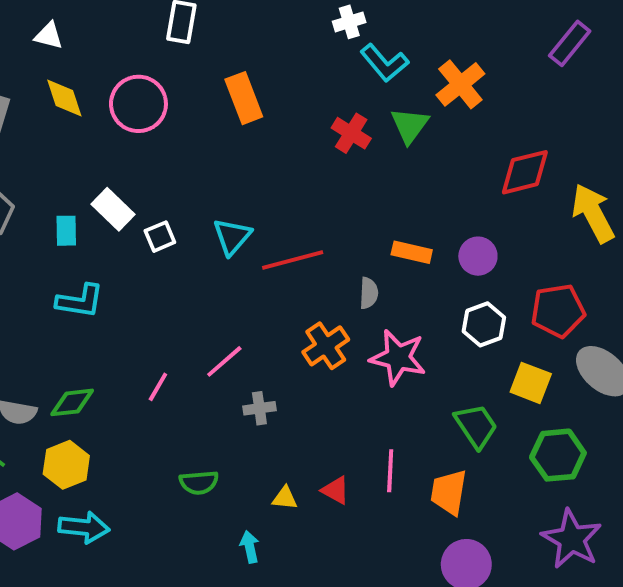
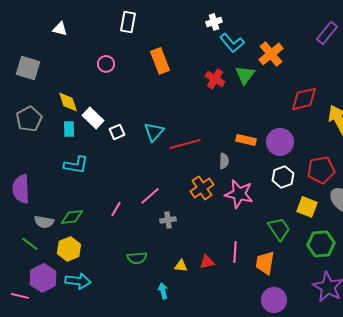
yellow diamond: (64, 98) -> (68, 102), moved
pink circle: (138, 104) -> (106, 64), size x0.6
purple circle: (478, 256) -> (280, 142), size x1.4
red triangle: (336, 490) -> (207, 262), turned -42

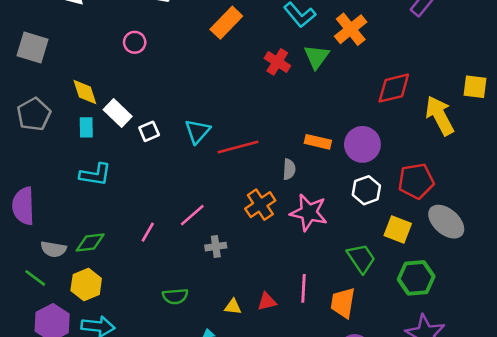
orange rectangle: (160, 61) -> (226, 23), moved, turned 65

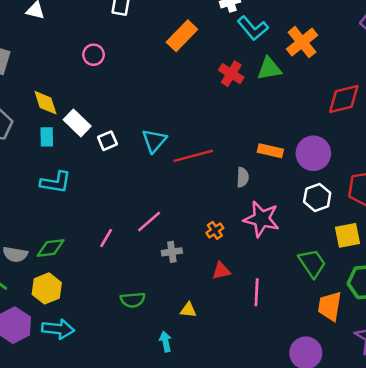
green triangle: (317, 57) -> (269, 69), turned 44
orange cross: (260, 205) -> (215, 230), moved, size x0.6
yellow square: (398, 229) -> (347, 235), turned -32
red triangle: (267, 302) -> (221, 271), moved
orange trapezoid: (343, 303) -> (330, 306), moved

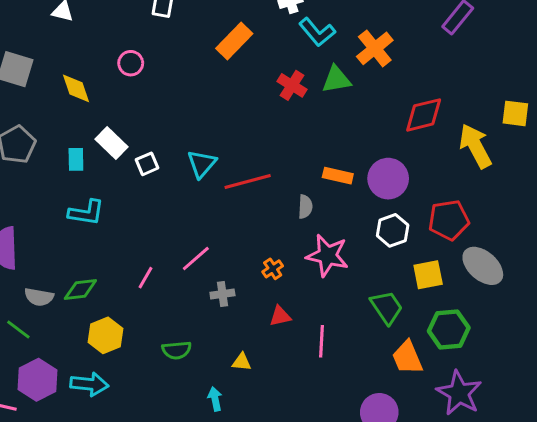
yellow diamond: (45, 103) -> (76, 88), moved
yellow hexagon: (47, 288) -> (106, 335), moved
orange trapezoid: (330, 306) -> (407, 358), turned -32

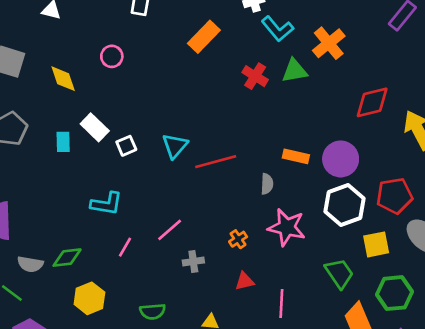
cyan L-shape: (86, 213) -> (107, 204), moved
white hexagon: (393, 230) -> (345, 205), size x1.4

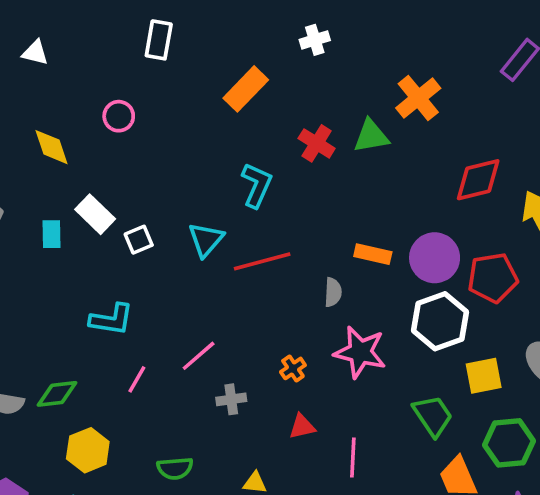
cyan L-shape: (277, 29) -> (257, 185), moved, turned -116
red pentagon: (394, 196) -> (493, 278), moved

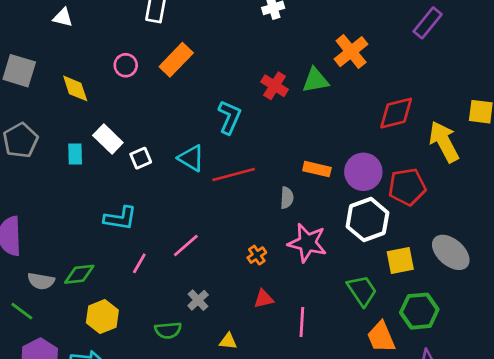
orange rectangle: (246, 89) -> (176, 60), moved
cyan triangle: (206, 240) -> (191, 158), turned -40
gray cross: (231, 399) -> (198, 300), moved, turned -35

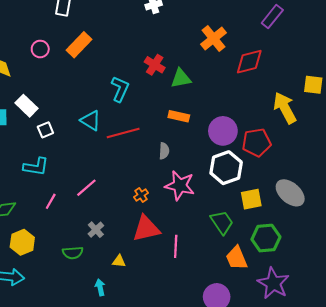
green triangle: (316, 80) -> (181, 78), moved
red diamond: (396, 113) -> (249, 62), moved
white square: (141, 158) -> (45, 130), moved
orange rectangle: (317, 169) -> (179, 116), moved
red triangle: (264, 299) -> (146, 229), size x1.8

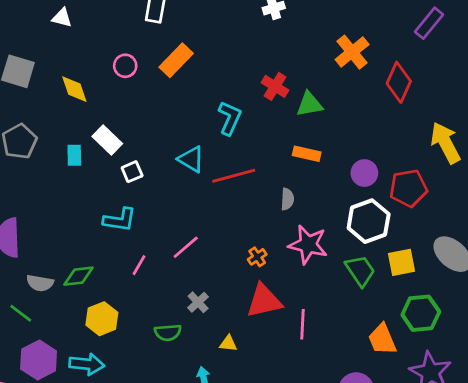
red diamond: (249, 62) -> (399, 82), turned -52
purple circle: (223, 131) -> (364, 173), size x0.7
green trapezoid: (222, 222) -> (360, 271), moved

